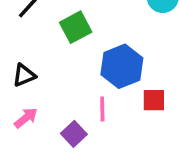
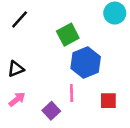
green square: (76, 27) -> (68, 35), moved
red square: (154, 100) -> (108, 101), moved

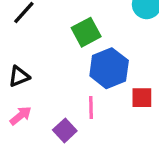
red square: (108, 101) -> (142, 98), moved

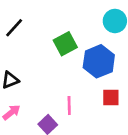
blue hexagon: (109, 68) -> (99, 61), moved

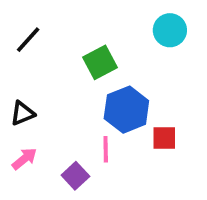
blue hexagon: (99, 61) -> (126, 110), moved

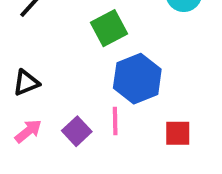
red square: (164, 138) -> (178, 133), moved
purple square: (75, 176) -> (77, 131), moved

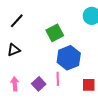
black triangle: (26, 83) -> (14, 50), moved
pink arrow: (28, 131) -> (15, 84), turned -56

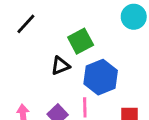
black triangle: (14, 50) -> (60, 66), moved

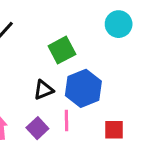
black triangle: (60, 66) -> (44, 90), moved

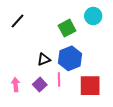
green square: (62, 50) -> (67, 28), moved
red square: (114, 130) -> (90, 86), size x1.6

